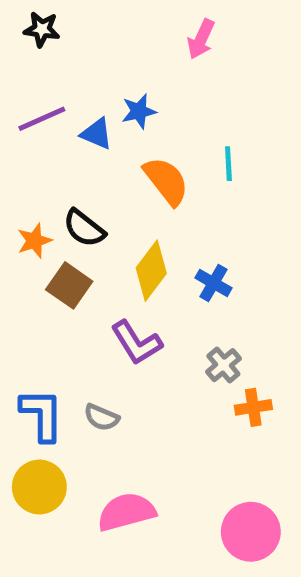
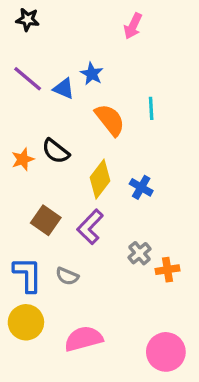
blue star: (139, 111) -> (92, 74), turned -30
purple line: (42, 119) -> (28, 79), turned 64
brown square: (69, 285) -> (46, 220), moved
purple L-shape: (136, 343) -> (90, 227), turned 76
gray cross: (223, 365) -> (140, 253), moved

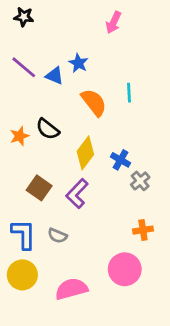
gray cross: (140, 253) -> (140, 181), moved
pink circle: (166, 352) -> (125, 269), moved

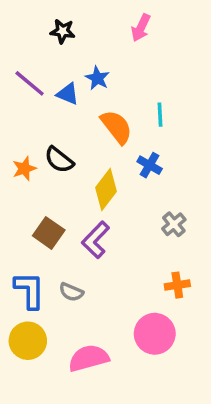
black star: (24, 17) -> (63, 31), moved
blue cross: (121, 160) -> (150, 165), moved

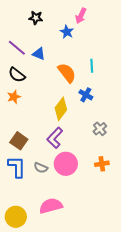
blue star: (97, 78) -> (67, 32), moved
black semicircle: (59, 160) -> (17, 75), moved
brown square: (49, 233) -> (19, 141), moved
pink circle: (155, 334) -> (66, 164), moved
yellow circle: (28, 341) -> (16, 217), moved

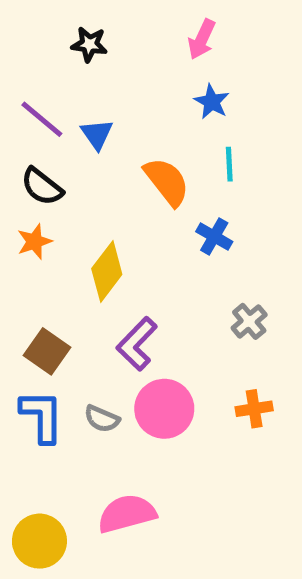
blue star: (67, 32) -> (212, 102), moved
blue triangle: (39, 54) -> (97, 134), turned 32
yellow diamond: (61, 109) -> (107, 271), moved

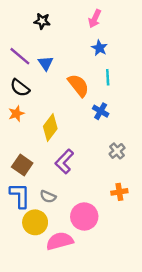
pink circle: (164, 409) -> (84, 217), moved
yellow circle: (39, 541) -> (35, 222), moved

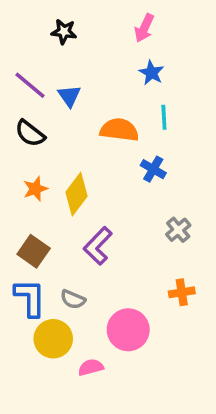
orange semicircle: (78, 85) -> (119, 130), turned -45
orange star: (16, 114) -> (35, 189), moved
pink semicircle: (60, 241) -> (91, 367), size x0.6

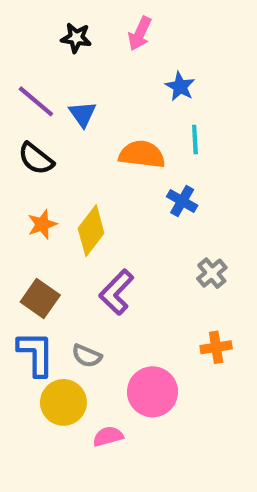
pink arrow: (144, 28) -> (140, 34), moved

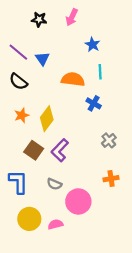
brown square: (40, 299) -> (34, 150), moved
gray semicircle: (87, 356) -> (54, 184), moved
yellow circle: (63, 402) -> (29, 219), moved

